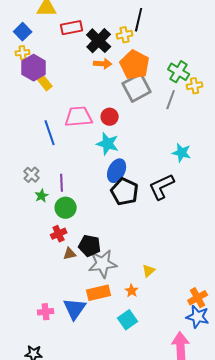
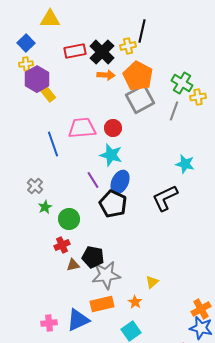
red rectangle: (72, 28) -> (75, 51), moved
purple line: (62, 183) -> (93, 180), moved, turned -30
black pentagon: (125, 192) -> (113, 204), moved
blue triangle: (75, 309) -> (78, 320), turned 30

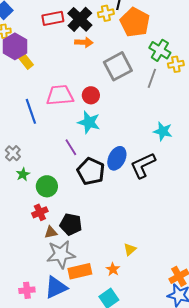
orange pentagon: (138, 76) -> (135, 22), moved
blue ellipse: (120, 182) -> (117, 158), moved
gray star: (106, 275) -> (61, 254), moved

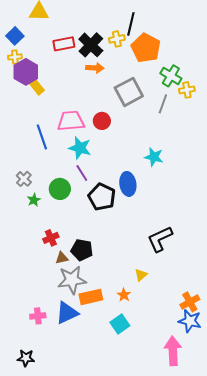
cyan star: (89, 122) -> (80, 148), moved
cyan star: (163, 131) -> (154, 157), moved
blue ellipse: (117, 158) -> (128, 184), turned -35
black L-shape: (143, 165) -> (160, 239), moved
green circle: (47, 186) -> (60, 189), moved

